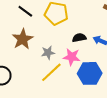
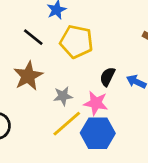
black semicircle: (79, 38) -> (107, 77), turned -56
blue hexagon: (90, 73) -> (98, 133), moved

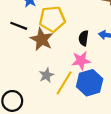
brown star: (28, 76) -> (42, 39), moved
gray star: (63, 96) -> (46, 75), moved

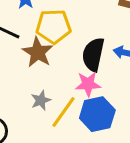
black semicircle: (84, 38) -> (93, 54), size x1.6

